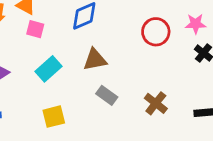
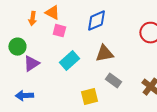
yellow square: (54, 117) -> (89, 97), moved

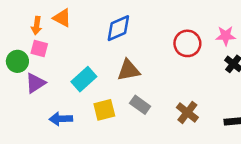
pink square: (59, 31) -> (39, 49), moved
blue arrow: (24, 96) -> (61, 119), moved
yellow square: (89, 97) -> (104, 110), moved

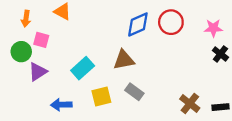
orange arrow: (37, 26) -> (26, 19), moved
blue diamond: (118, 28) -> (138, 25), moved
red circle: (187, 43) -> (171, 22), moved
brown cross: (187, 112) -> (190, 104), moved

